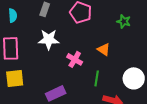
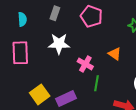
yellow square: (15, 78) -> (40, 94), moved, turned -30
green line: (97, 78) -> (97, 83), moved

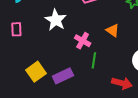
white star: (59, 44) -> (56, 20), turned 30
pink rectangle: (20, 53) -> (16, 29), size x0.6

